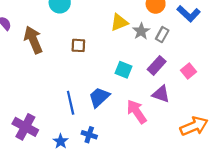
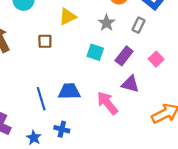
yellow triangle: (119, 22) -> (68, 17), moved
gray rectangle: (162, 35) -> (139, 25), moved
cyan square: (124, 70) -> (95, 52), moved
blue trapezoid: (99, 97) -> (69, 91), turned 45

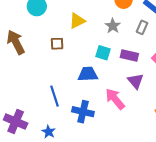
purple rectangle: (124, 56) -> (129, 56), turned 66
purple triangle: (130, 84) -> (136, 81), turned 36
blue trapezoid: (69, 91) -> (88, 74), moved
blue cross: (62, 129) -> (83, 112), moved, size x1.5

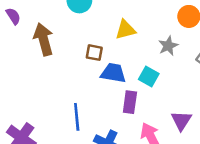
purple rectangle: (129, 56) -> (130, 102), moved, turned 72
blue trapezoid: (88, 74) -> (113, 73), moved

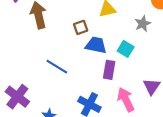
brown square: (94, 53) -> (81, 27), turned -32
blue line: (77, 117) -> (57, 67), moved, turned -55

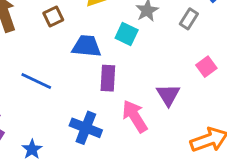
brown square: (81, 27) -> (53, 16), moved
cyan square: (126, 49) -> (127, 34), moved

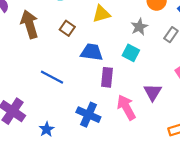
brown square: (53, 16) -> (67, 28), turned -32
cyan square: (127, 34) -> (131, 53), moved

